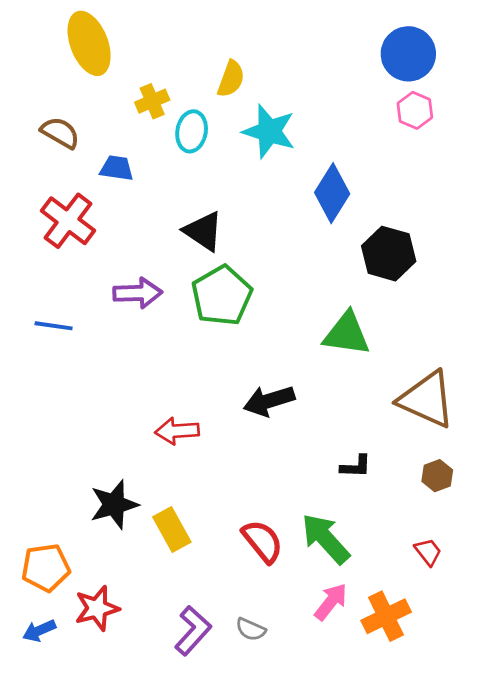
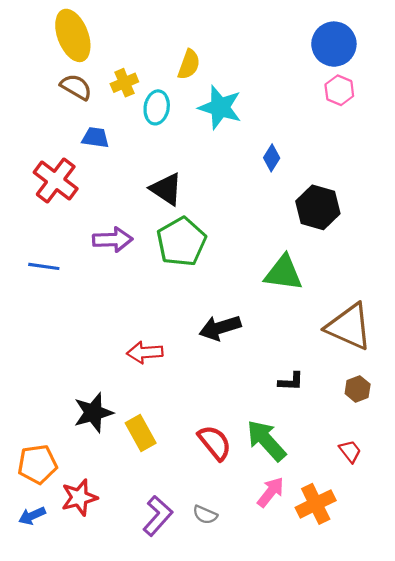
brown semicircle: (60, 133) -> (76, 87), moved
blue diamond: (332, 193) -> (272, 158), size x0.6

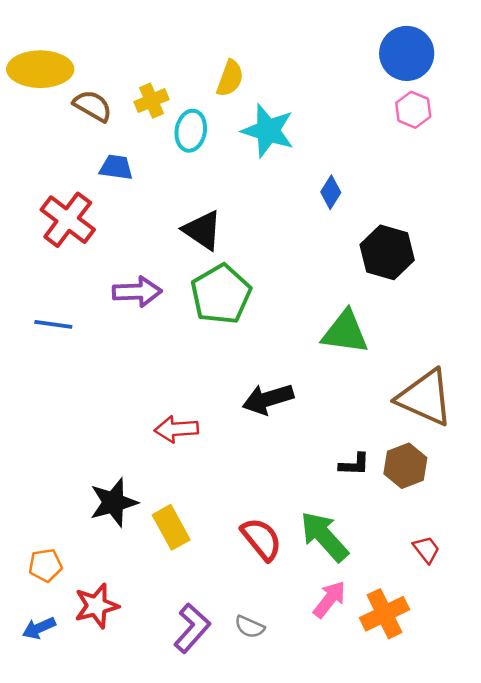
yellow ellipse: (73, 35) -> (40, 69), moved, turned -69
brown hexagon: (358, 389) -> (405, 466), moved, size x1.4
orange pentagon: (37, 464) -> (45, 565), size x0.7

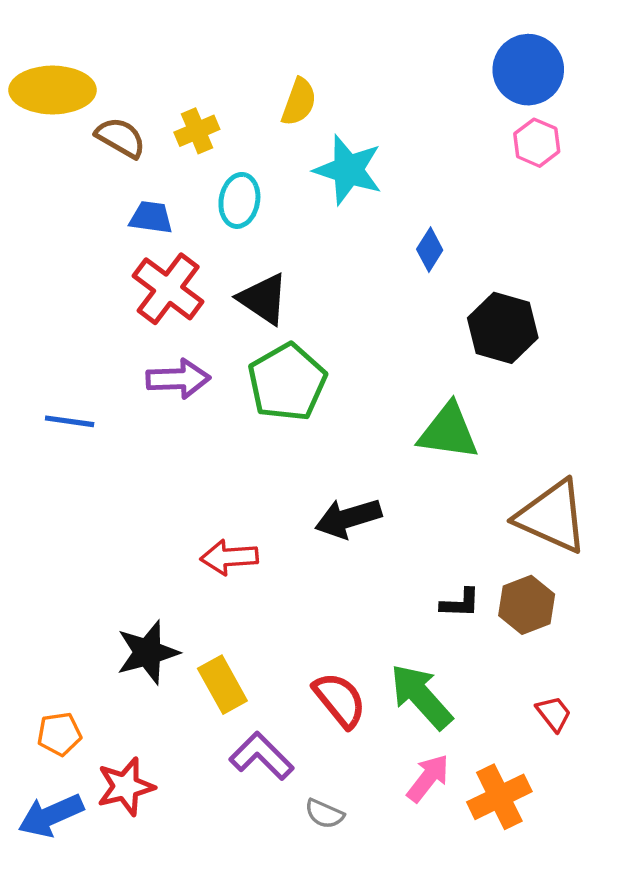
cyan ellipse: (191, 131) -> (239, 200), moved
red cross: (68, 220) -> (168, 289), moved
blue arrow: (39, 628) -> (51, 815), size x1.5
purple L-shape: (192, 628) -> (262, 756), moved, turned -87

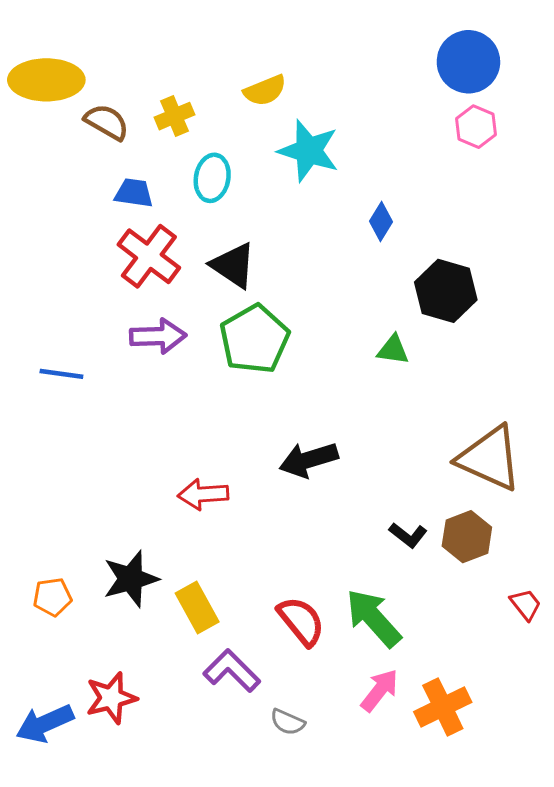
yellow semicircle: (299, 102) -> (265, 90), turned 48
green triangle: (448, 432) -> (393, 350), moved, size x0.6
black L-shape: (460, 603) -> (408, 535), turned 36
red trapezoid: (554, 714) -> (526, 604), moved
orange pentagon: (59, 734) -> (52, 597), moved

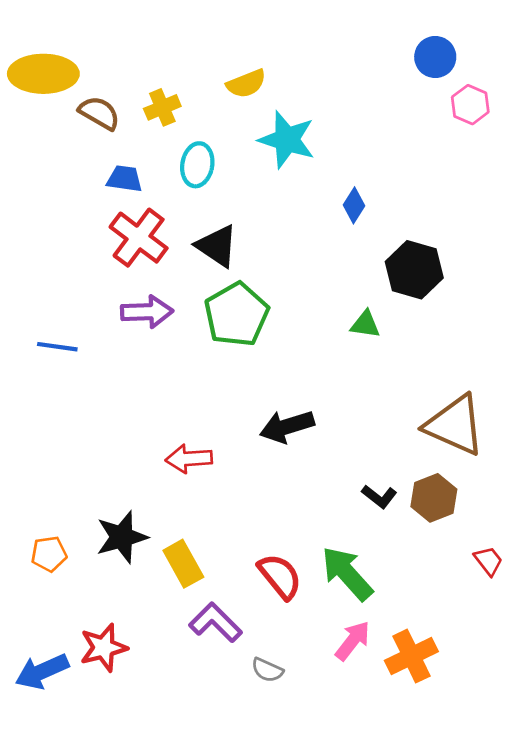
blue circle: (468, 62) -> (435, 57), size x0.7
pink hexagon: (476, 127) -> (470, 105), moved

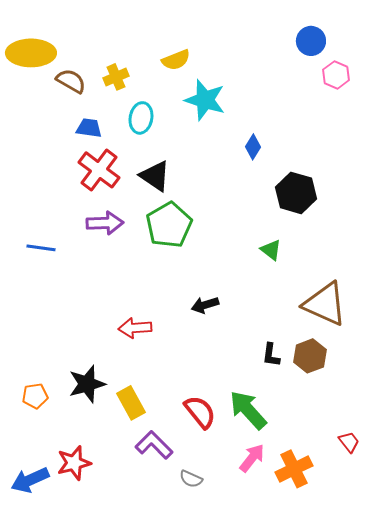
green triangle: (365, 324) -> (271, 250), moved, turned 30
black arrow: (287, 426) -> (205, 305), size x0.7
black L-shape: (379, 496) -> (271, 355), turned 60
red trapezoid: (488, 561) -> (349, 442), moved

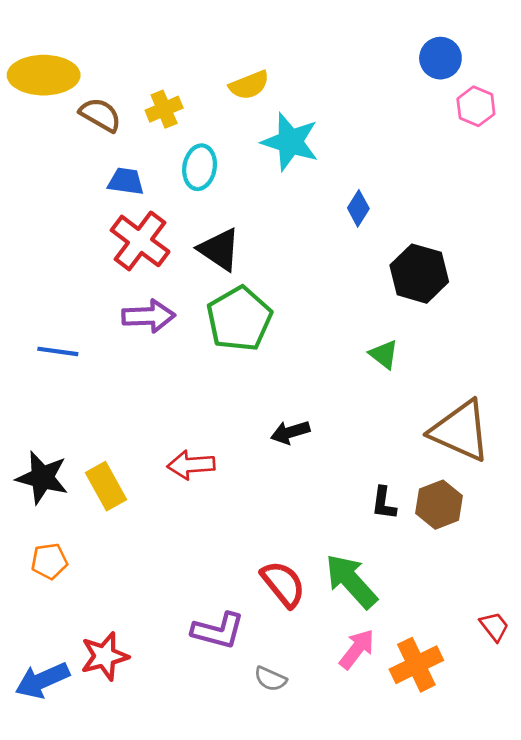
black star: (87, 384) -> (42, 478), moved, turned 30
yellow rectangle: (131, 403) -> (106, 486), moved
purple L-shape: (154, 445) -> (218, 631), turned 150

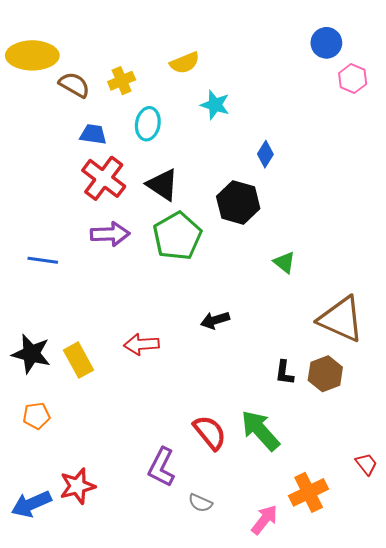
cyan star: (290, 142) -> (215, 105), size x0.7
black hexagon: (419, 274) -> (238, 203), moved
purple L-shape: (218, 631) -> (161, 467), turned 102
pink arrow: (357, 649) -> (264, 520), moved

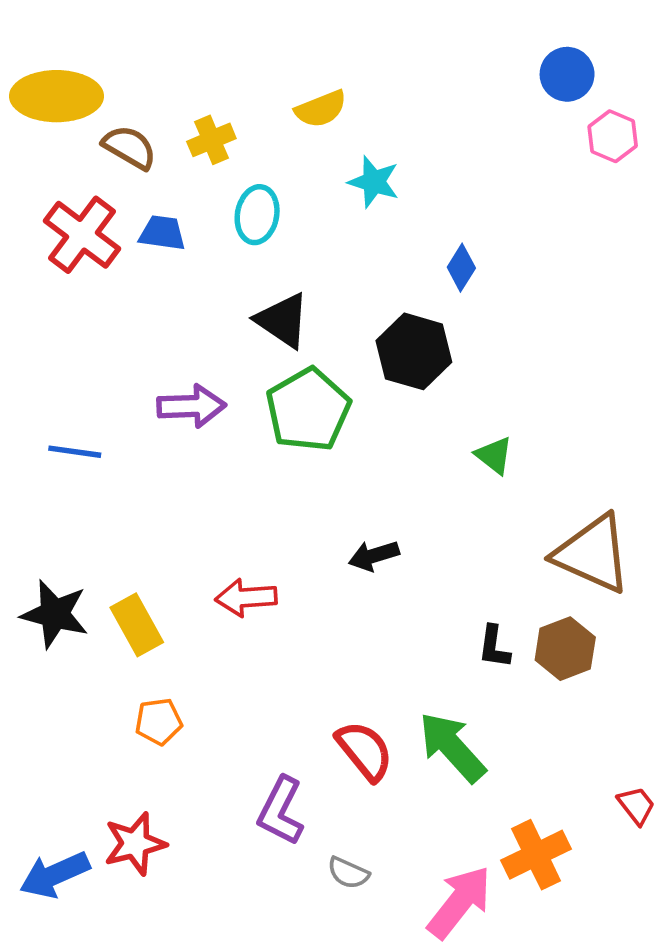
red cross: (104, 178) -> (82, 235), moved
orange pentagon: (36, 416) -> (159, 722), moved
pink arrow: (264, 520) -> (459, 902), size x1.4

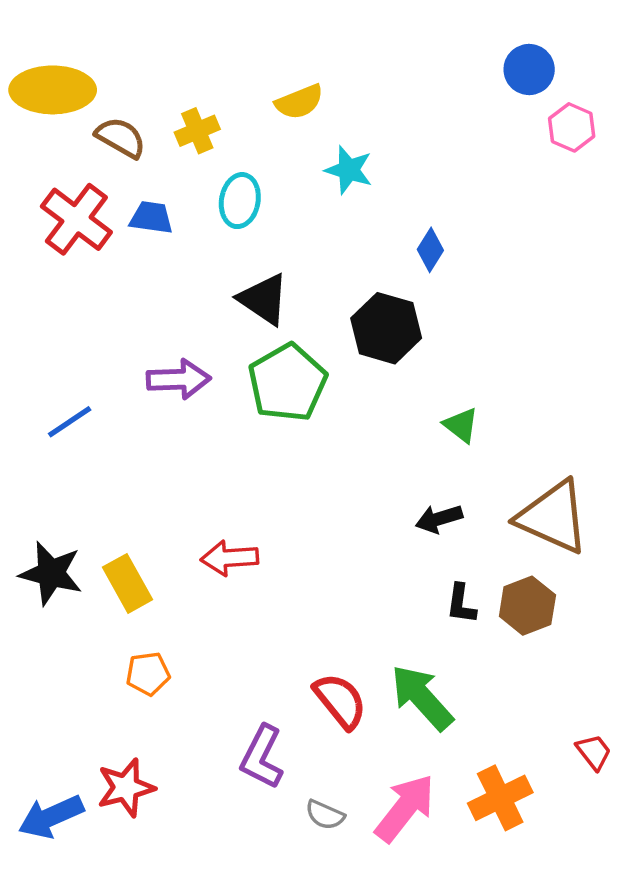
blue line: (75, 452) -> (70, 422), turned -42
black arrow: (374, 556) -> (439, 519), moved
pink arrow: (459, 902) -> (405, 808), moved

